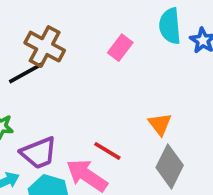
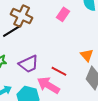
purple trapezoid: (39, 153) -> (29, 64), moved

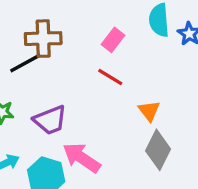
brown cross: (22, 16) -> (43, 39), turned -30
red line: (59, 71) -> (110, 77), moved

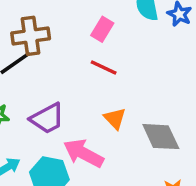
orange triangle: (149, 111) -> (115, 118), moved
gray diamond: (158, 150) -> (161, 137), turned -45

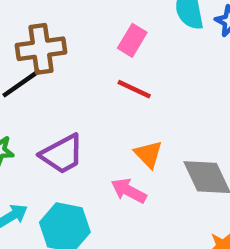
pink arrow: (84, 153) -> (129, 191), moved, size x0.7

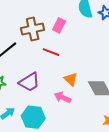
brown cross: (41, 49) -> (33, 29), moved
red line: (134, 89) -> (51, 52), moved

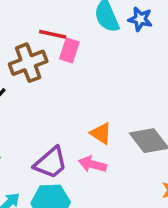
red line: (51, 52) -> (53, 34), moved
purple trapezoid: (29, 82) -> (51, 163), moved

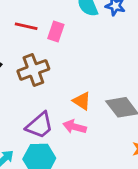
red line: (53, 34) -> (26, 26), moved
brown cross: (28, 63) -> (33, 70), moved

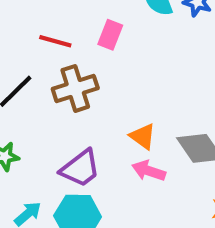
red line: (26, 26) -> (55, 41), moved
pink arrow: (75, 127) -> (149, 171), moved

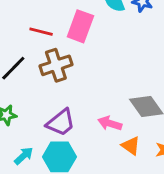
pink rectangle: (110, 35) -> (80, 26), size x1.5
orange triangle: (143, 136) -> (131, 146), moved

